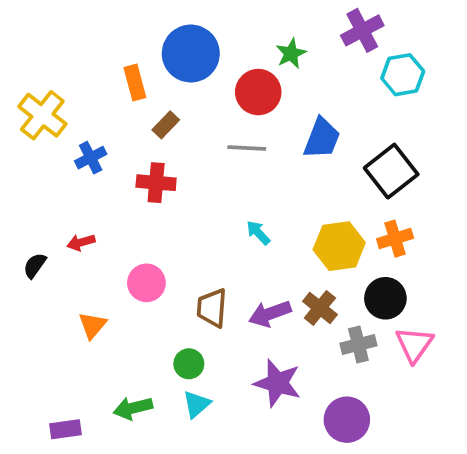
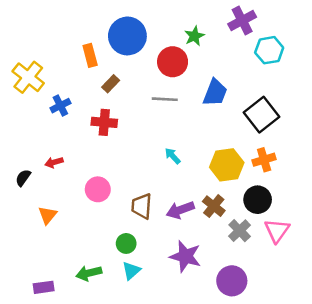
orange triangle: (93, 325) -> (48, 215), moved
gray cross: (358, 345) -> (240, 231), turned -30

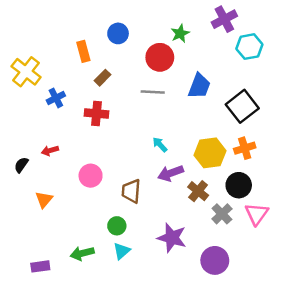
blue circle: (127, 36) -> (118, 33), size x0.6
purple arrow: (180, 210) -> (171, 173), moved

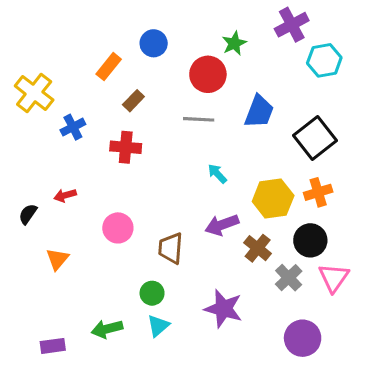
orange rectangle: (83, 51) -> (109, 67), turned 54
cyan arrow: (160, 145) -> (217, 174), moved
purple circle: (215, 260) -> (303, 338), moved

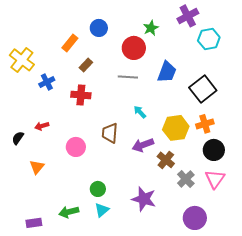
black circle: (310, 240) -> (214, 150), moved
brown trapezoid: (171, 248) -> (110, 133), moved

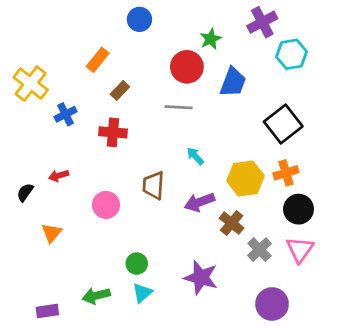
blue circle: (99, 28) -> (139, 19), moved
blue trapezoid: (167, 72) -> (233, 82), moved

